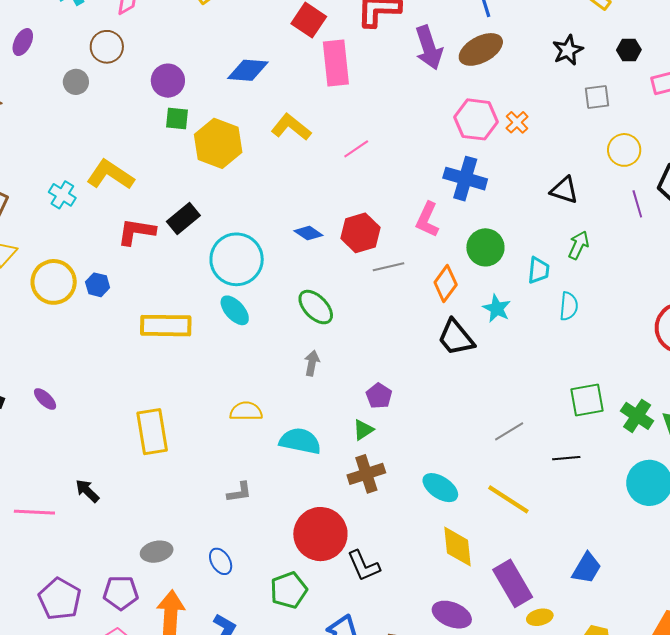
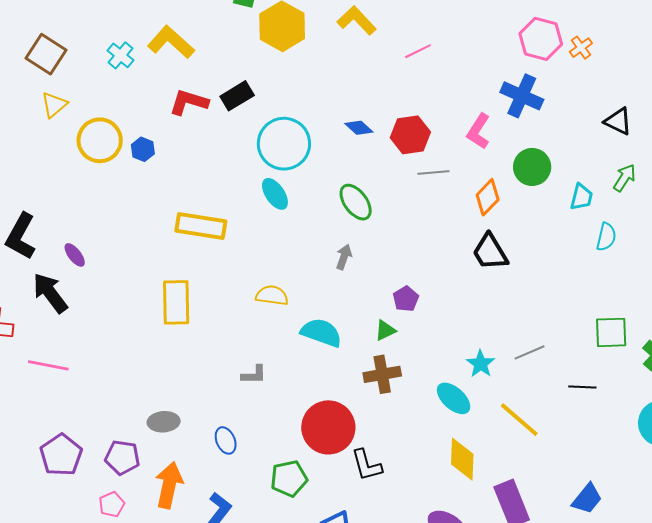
cyan star: (497, 308) -> (481, 364), moved
yellow rectangle: (166, 326) -> (201, 226), moved
black arrow: (87, 491) -> (50, 293), moved, size x1.6

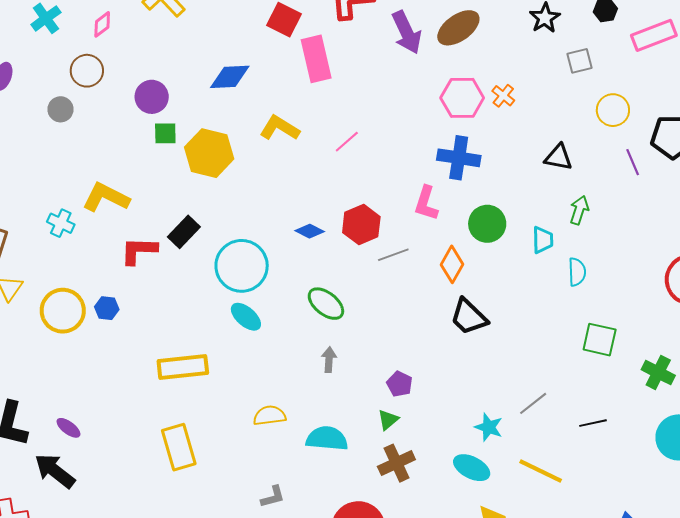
green square: (611, 332) -> (600, 340), moved, turned 30

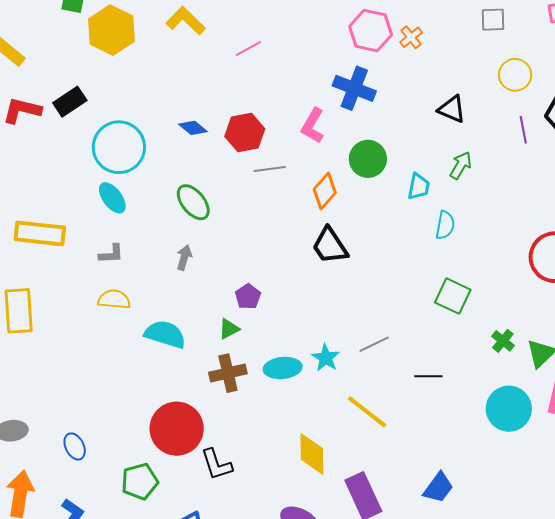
green cross: (658, 372) -> (503, 341), size x0.7
cyan ellipse: (472, 468) -> (283, 368), moved, turned -45
gray L-shape: (273, 497) -> (111, 254), moved

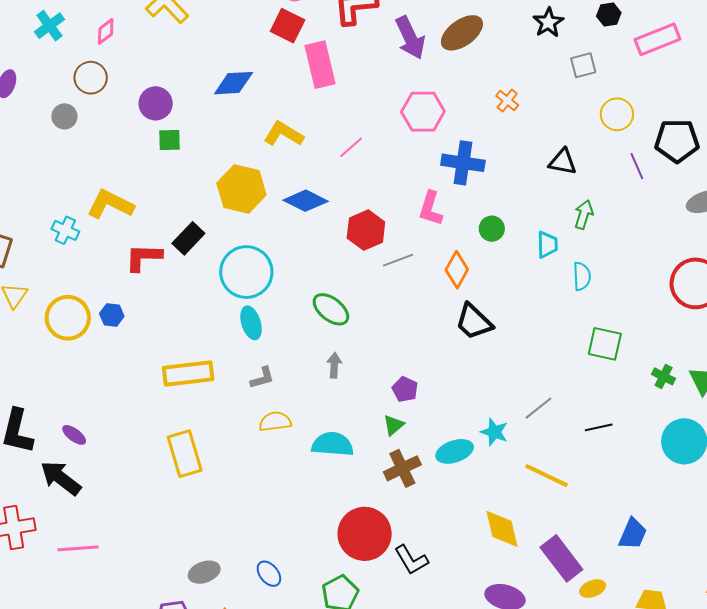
yellow hexagon: (111, 30) -> (241, 189), moved
pink hexagon: (371, 31) -> (423, 112), moved
blue diamond: (193, 128) -> (306, 201), moved, size x1.5
green circle: (368, 159) -> (492, 229), size x0.7
cyan ellipse: (112, 198) -> (251, 323), turned 32

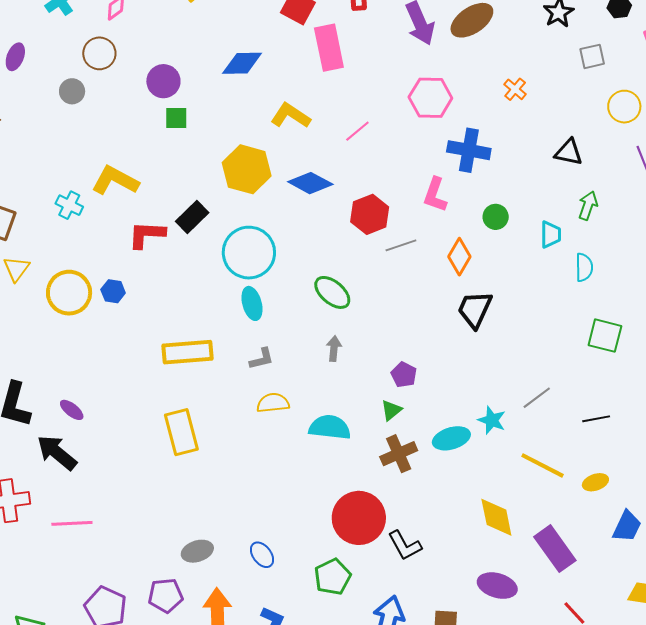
black trapezoid: (474, 322) -> (475, 309), turned 69
yellow ellipse: (593, 589) -> (595, 482), moved

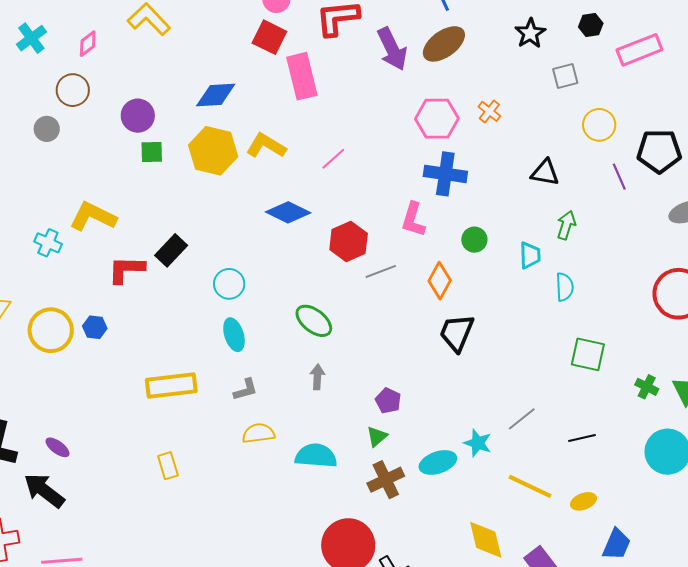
pink hexagon: (430, 98) -> (437, 119), moved
yellow hexagon: (247, 169) -> (213, 151), moved
cyan circle: (249, 253) -> (229, 284), size x0.6
yellow rectangle: (181, 432) -> (168, 466), size x0.6

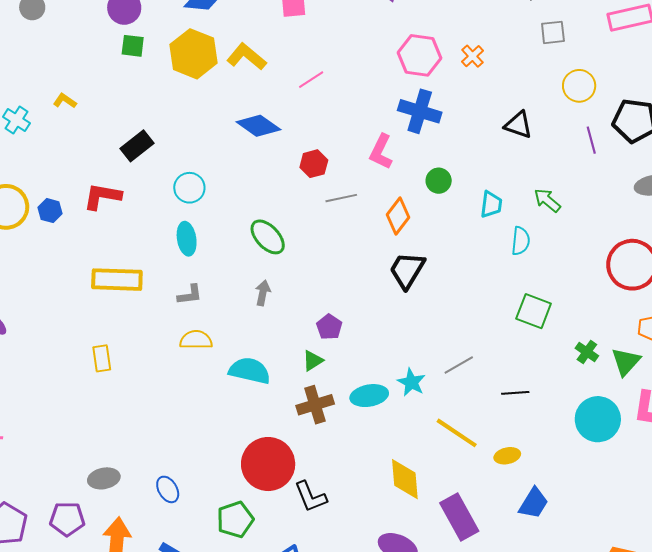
yellow L-shape: (93, 217) -> (65, 101), size x0.5
green arrow: (566, 225) -> (547, 200), moved, turned -76
red hexagon: (349, 241) -> (314, 164), size x0.7
red L-shape: (126, 270) -> (102, 196), moved

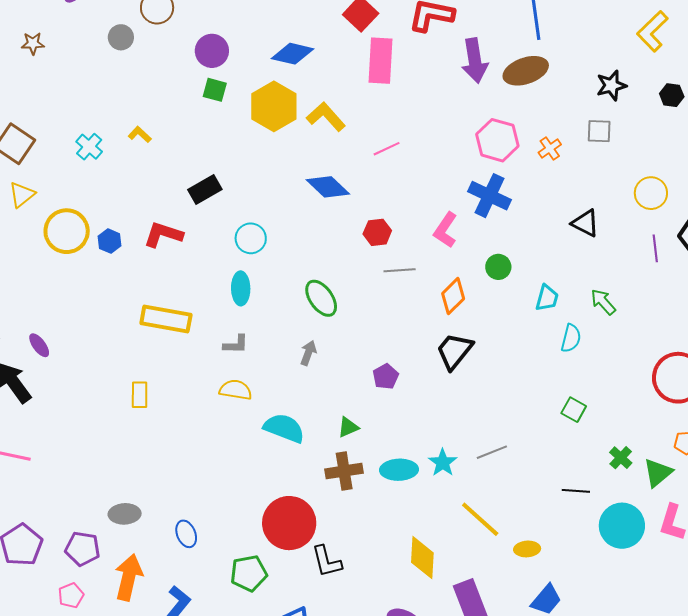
gray square: (553, 32) -> (599, 131), moved
green square: (534, 311) -> (574, 410), size x0.7
purple pentagon: (329, 327) -> (386, 376), moved
black line: (515, 393) -> (576, 491), moved

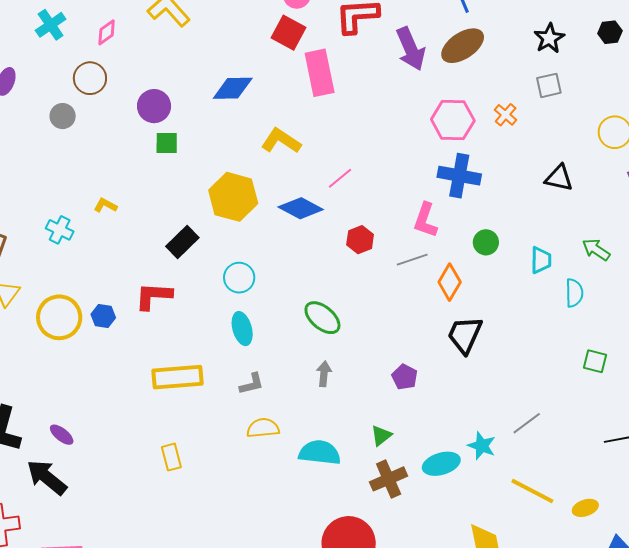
yellow hexagon: (274, 106) -> (233, 197), moved
pink line: (387, 149) -> (340, 178), moved
gray line: (400, 270) -> (412, 260), moved

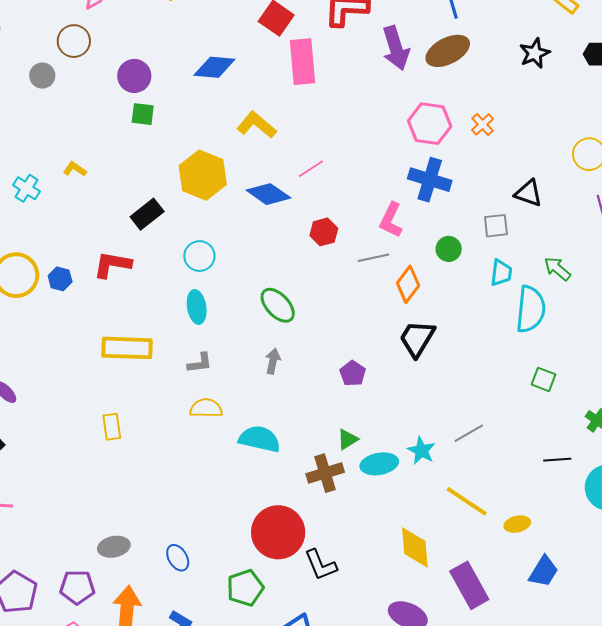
gray square: (549, 85) -> (496, 226), moved
cyan semicircle: (574, 293) -> (531, 309), size x1.6
green triangle: (381, 435) -> (348, 439), moved

